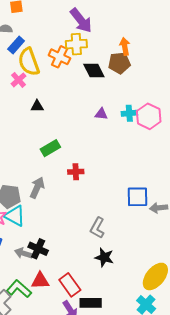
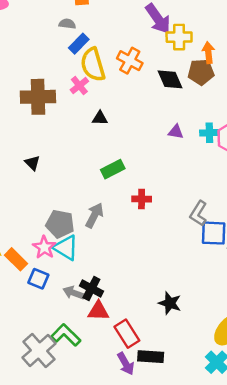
yellow cross: (76, 44) -> (179, 37), moved
gray L-shape: (97, 228) -> (198, 213), moved
red triangle: (40, 281) -> (98, 311), moved

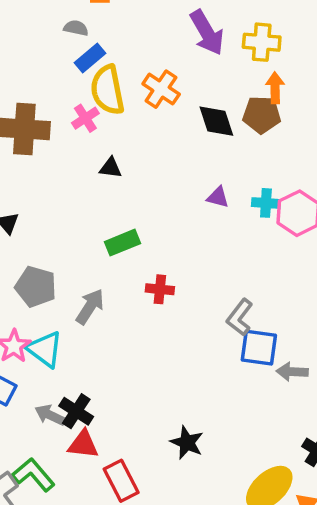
yellow cross: (179, 37) -> (262, 42), moved
gray pentagon: (60, 224) -> (36, 287), moved

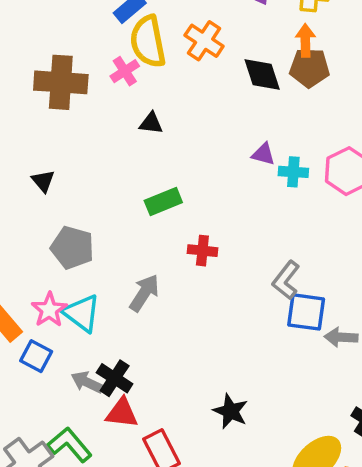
orange arrow: (275, 88) -> (305, 40), moved
cyan cross: (266, 203) -> (293, 172), moved
gray arrow: (90, 307) -> (144, 293), moved

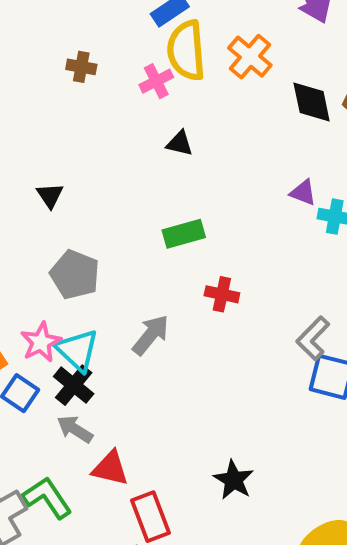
brown cross: (61, 82) -> (81, 67), moved, size x0.5
black cross: (115, 378) -> (74, 385), moved

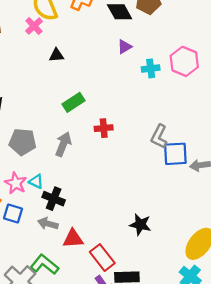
purple triangle: (303, 193) -> (125, 47), moved, turned -35
gray arrow: (151, 335) -> (63, 144), moved
cyan triangle: (77, 350) -> (36, 181), size x0.6
black cross: (74, 385) -> (54, 199), moved

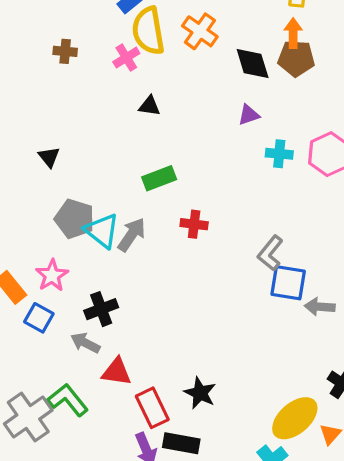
cyan triangle: (36, 181) -> (102, 231), moved, size x1.6
black cross: (54, 199) -> (101, 309), turned 35
black star: (140, 224) -> (200, 393), moved

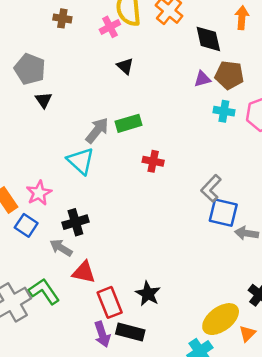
brown pentagon: (296, 58) -> (229, 75), moved
black triangle: (149, 106) -> (125, 66), turned 30
gray pentagon: (74, 219) -> (30, 69), moved
gray arrow: (132, 235) -> (97, 130), moved

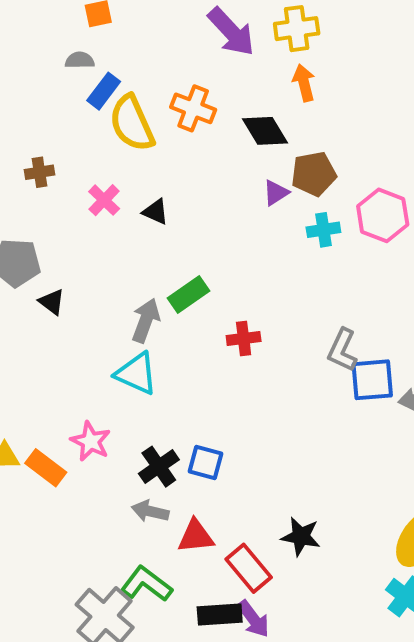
pink cross: (110, 27) -> (104, 200), moved
blue square: (26, 225) -> (205, 462), moved
black rectangle: (130, 332) -> (220, 614), moved

